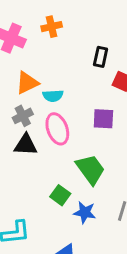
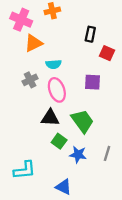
orange triangle: (27, 83) -> (33, 43), moved
black triangle: (26, 145) -> (50, 118), moved

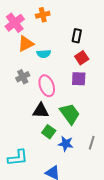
pink cross: (21, 20) -> (15, 23), turned 30
red square: (107, 53) -> (82, 58), moved, turned 32
cyan semicircle: (53, 64) -> (44, 54), moved

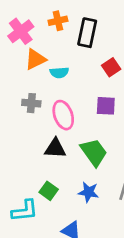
black rectangle: (77, 36) -> (87, 33), moved, size x1.5
red square: (82, 58) -> (111, 67), moved
gray cross: (23, 77) -> (31, 103), turned 32
green square: (49, 132) -> (49, 191), moved

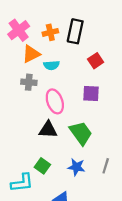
orange cross: (58, 21) -> (50, 32), moved
gray cross: (31, 103) -> (29, 82), moved

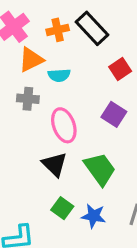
black rectangle: (75, 31) -> (92, 28), turned -55
purple square: (91, 93) -> (114, 114), turned 30
black triangle: (48, 130) -> (54, 164), turned 42
green square: (42, 166) -> (62, 208), moved

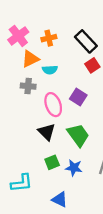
black rectangle: (92, 28) -> (86, 41), moved
purple square: (114, 114) -> (78, 97), moved
green square: (62, 208) -> (52, 162), turned 32

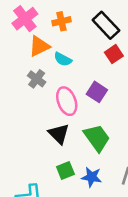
cyan semicircle: (50, 70) -> (63, 59), turned 32
gray cross: (28, 86) -> (37, 79), turned 32

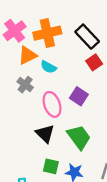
orange cross: (61, 21) -> (47, 33), size x1.6
green square: (65, 170) -> (51, 166), turned 35

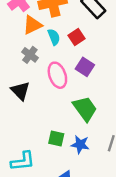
red square: (94, 62) -> (77, 37), moved
cyan semicircle: (49, 67) -> (54, 37), turned -140
black triangle: (45, 134) -> (20, 91), moved

